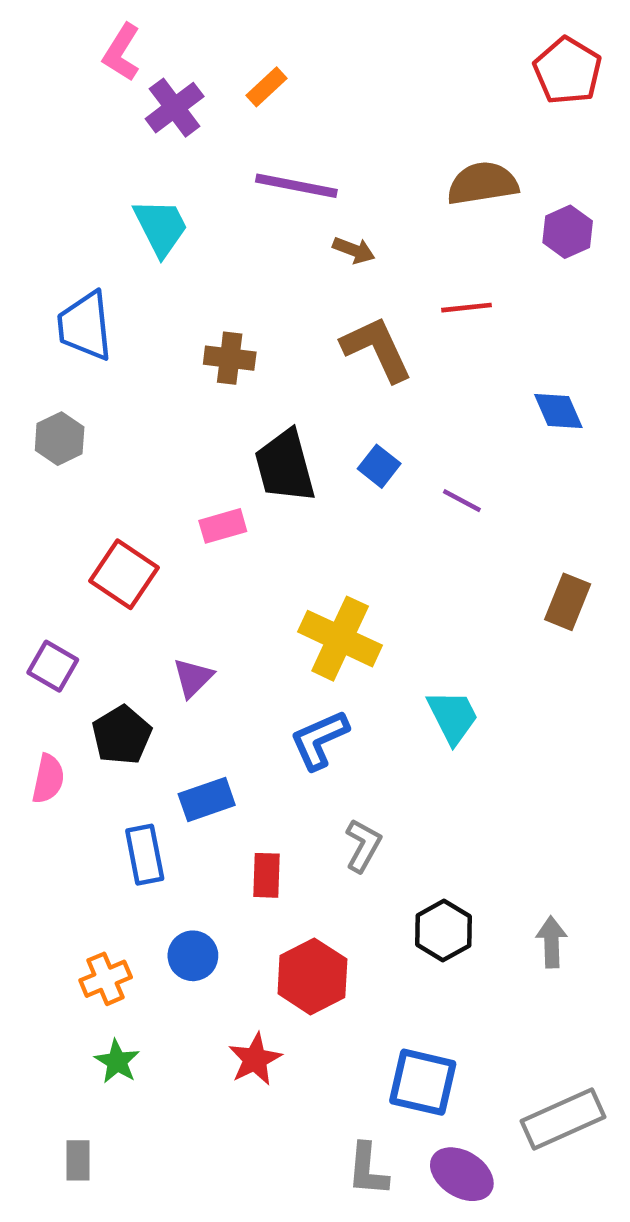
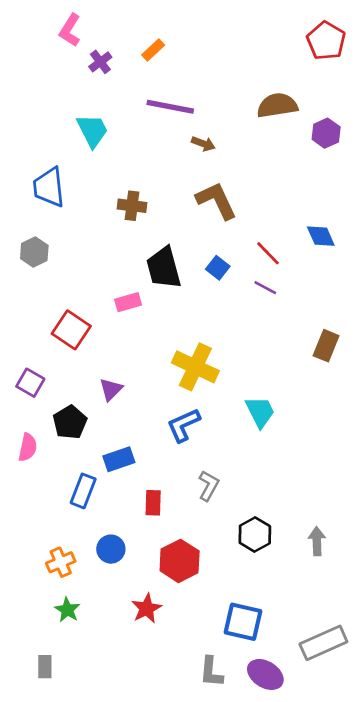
purple cross: (175, 108) -> (100, 62), size x0.7
red line: (466, 308) -> (268, 253), moved, turned 52
blue rectangle: (145, 855) -> (83, 491), turned 32

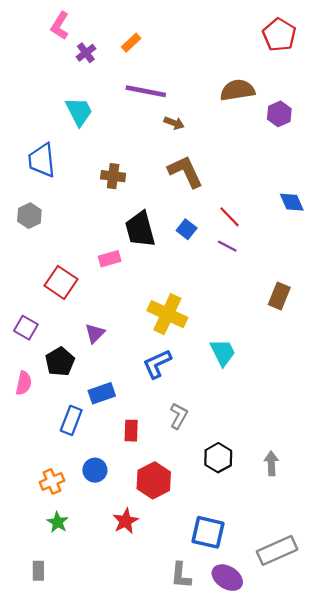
blue diamond: (321, 236) -> (292, 202), moved

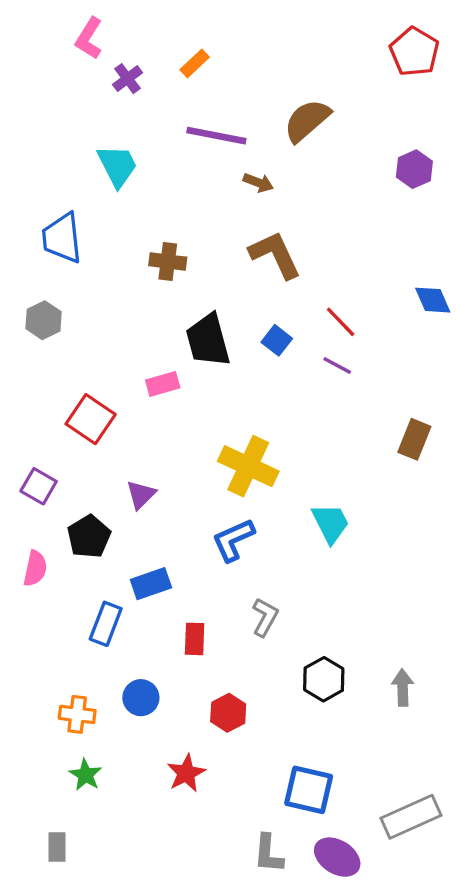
brown semicircle: (237, 90) -> (307, 121), moved, turned -32
red hexagon: (154, 480) -> (228, 713), size x0.7
orange cross: (52, 481) -> (77, 714), turned 30

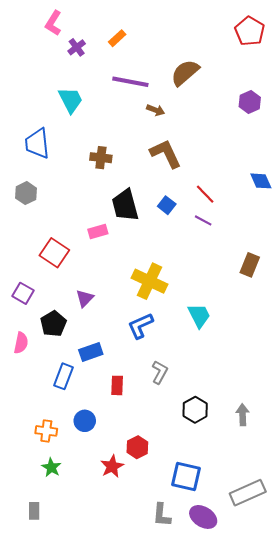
red hexagon: (228, 713) -> (137, 447), moved

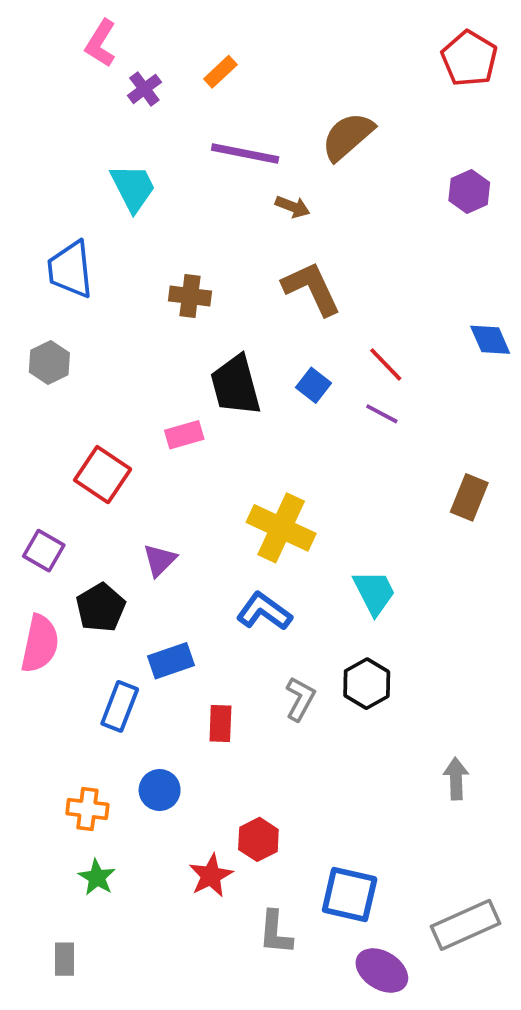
blue L-shape: (140, 326) -> (264, 611), turned 60
pink semicircle: (21, 343) -> (40, 644), size x1.4
black hexagon: (195, 410) -> (367, 684), moved
gray L-shape: (162, 515) -> (275, 932), moved

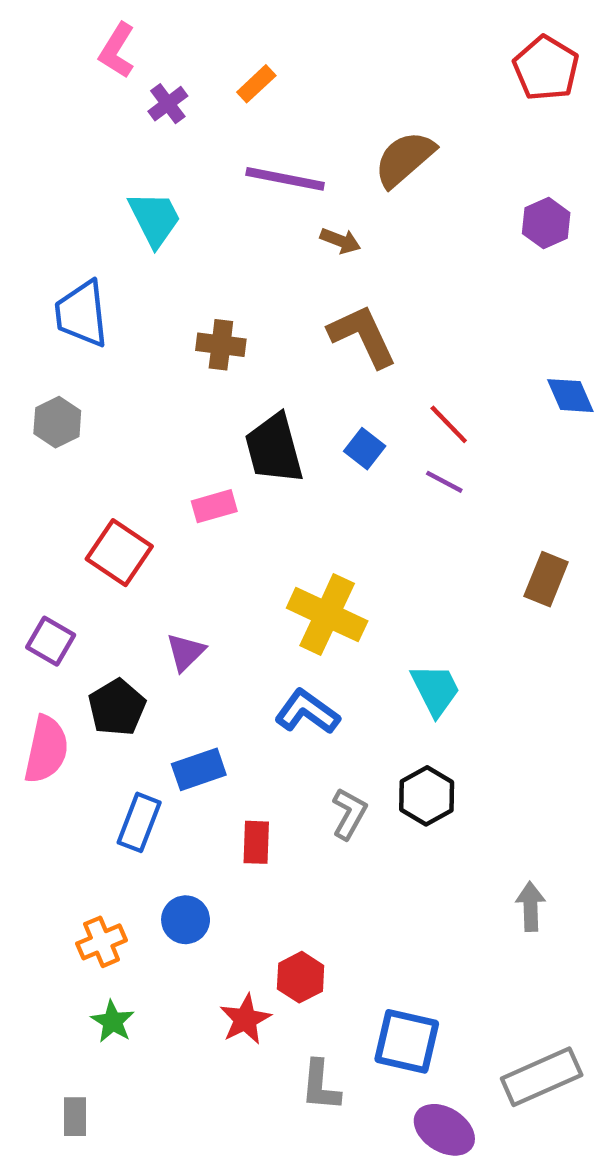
orange cross: (87, 809) -> (102, 942), turned -30

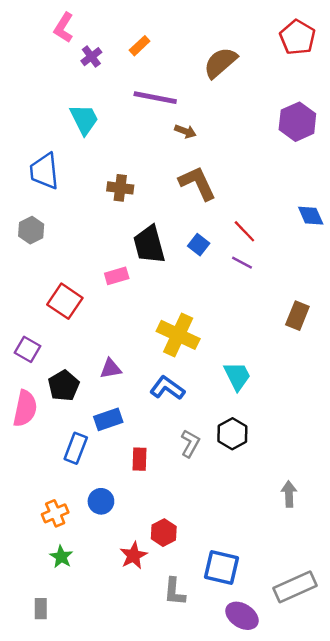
brown semicircle: (404, 159) -> (220, 63), moved
purple hexagon: (546, 223) -> (297, 122), size x1.4
purple triangle: (186, 652) -> (111, 369), moved, turned 35

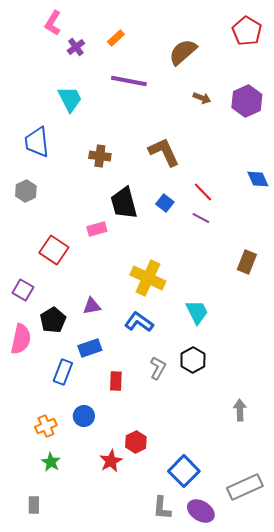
brown arrow: (185, 131) -> (202, 98), moved
blue square: (222, 568) -> (184, 471), turned 32
gray L-shape: (175, 592) -> (162, 508), moved

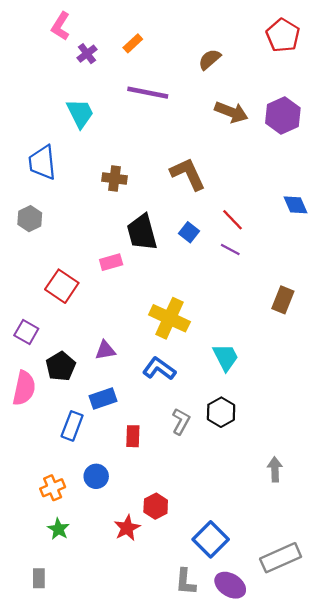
brown semicircle: (183, 52) -> (210, 59), size x0.7
brown arrow: (202, 98) -> (231, 112), size x1.6

